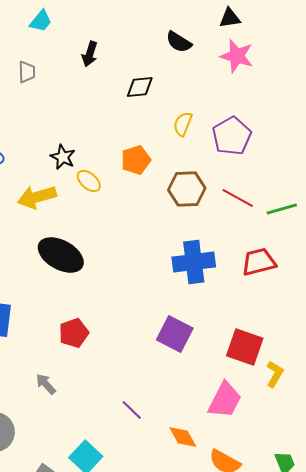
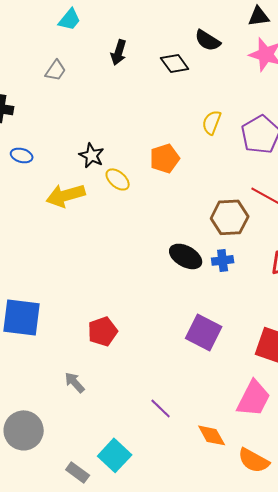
gray trapezoid: (27, 72) -> (56, 70), turned 35
black diamond: (140, 87) -> (175, 63), moved, turned 60
brown hexagon: (187, 189) -> (230, 217), moved
black ellipse: (61, 255) -> (186, 256), moved, size x0.7
blue cross: (194, 262) -> (223, 260), size x0.5

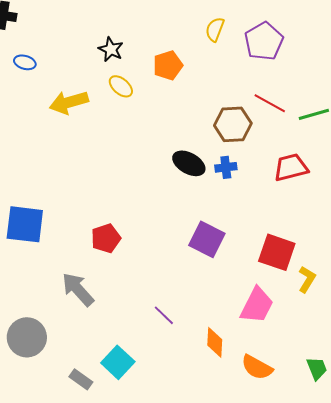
black star: (92, 155) -> (111, 49), moved
gray arrow: (75, 382) -> (78, 289), size x1.6
orange diamond: (212, 435) -> (215, 342), turned 32

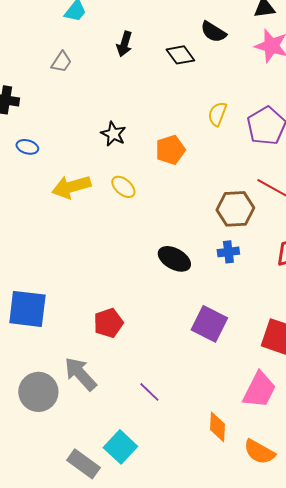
yellow ellipse: (121, 86) -> (123, 187), moved
black ellipse: (189, 163) -> (174, 259), moved
purple line: (164, 315) -> (149, 392), moved
gray circle: (27, 337) -> (38, 392), moved
gray rectangle: (81, 379) -> (83, 464), size x1.4

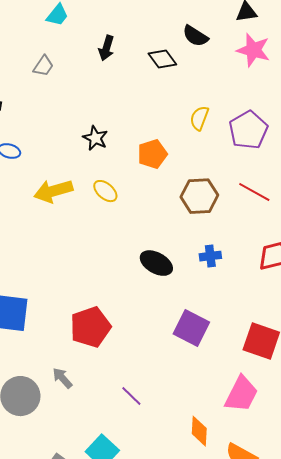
brown hexagon: (235, 209) -> (199, 196), moved
red pentagon: (108, 323) -> (90, 327), size x1.4
gray arrow: (80, 374) -> (62, 378), size x0.6

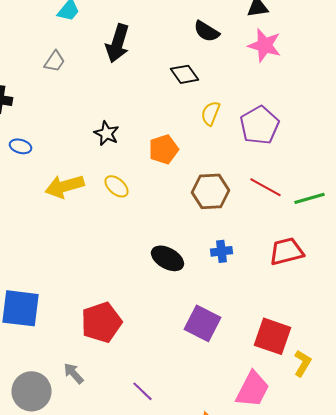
black arrow: (106, 48) -> (118, 43), size x1.5
black diamond: (162, 59) -> (184, 74), moved

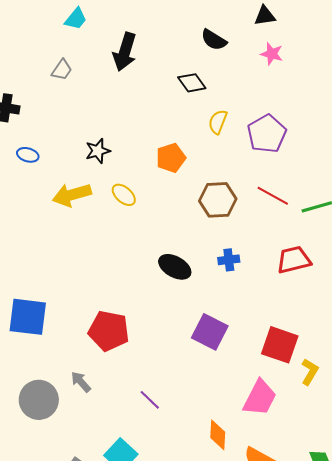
pink star: (264, 45) -> (272, 54), size x0.7
black star: (106, 133) -> (98, 151), moved, turned 30
red pentagon: (102, 322) -> (109, 331), turned 30

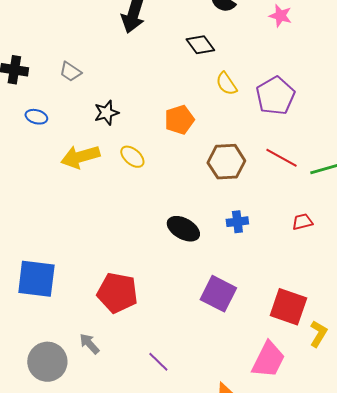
gray trapezoid: (62, 70) -> (70, 72), moved, turned 90
yellow semicircle: (218, 122) -> (226, 84), turned -55
red trapezoid: (294, 260) -> (302, 222), size x0.6

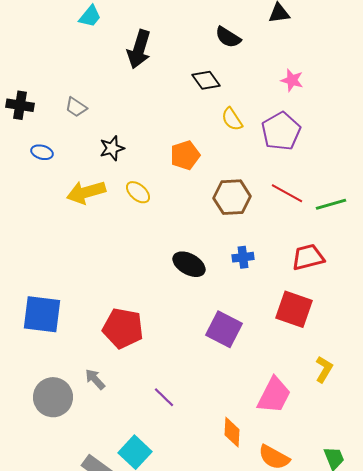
pink star: (280, 16) -> (292, 80), moved
red trapezoid: (302, 222) -> (308, 257), size x1.6
red square: (288, 307) -> (294, 309), moved

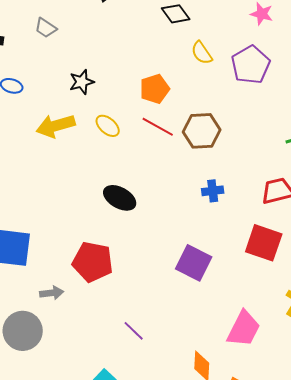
gray trapezoid: (76, 107) -> (46, 28), moved
red line: (287, 193) -> (158, 127), moved
black ellipse: (189, 264) -> (120, 198), moved
gray arrow: (95, 379) -> (52, 293), moved, turned 125

